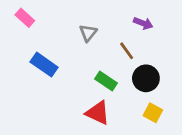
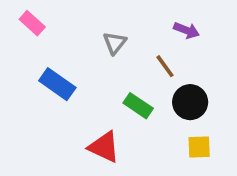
red triangle: (98, 113) -> (104, 147), moved
yellow square: (153, 113) -> (199, 147), turned -30

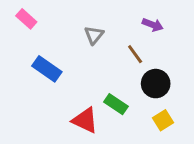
green rectangle: (138, 106) -> (116, 104), moved
yellow square: (199, 147) -> (163, 120), turned -30

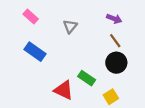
pink rectangle: (26, 19) -> (31, 16), moved
brown line: (135, 54) -> (115, 41), moved
yellow square: (163, 120) -> (111, 97), moved

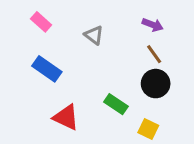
gray triangle: (70, 26) -> (94, 35), turned -32
red triangle: (64, 90) -> (66, 117), moved
yellow square: (111, 97) -> (148, 129), turned -32

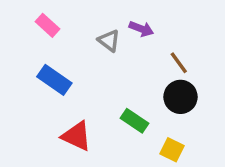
purple arrow: (153, 25) -> (141, 29), moved

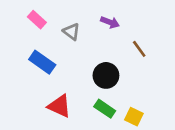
gray triangle: (109, 41) -> (71, 32), moved
black circle: (181, 97) -> (106, 75), moved
green rectangle: (134, 121) -> (105, 109), moved

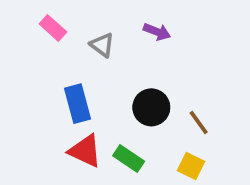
brown line: (139, 49) -> (199, 123), moved
blue rectangle: (42, 62) -> (78, 104), moved, turned 40
green rectangle: (105, 109) -> (129, 158), moved

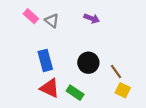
gray triangle: (102, 45) -> (52, 21), moved
yellow square: (191, 166) -> (123, 90), moved

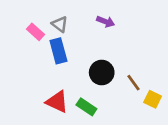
pink rectangle: (31, 16) -> (36, 32), moved
blue rectangle: (45, 60) -> (58, 51), moved
yellow square: (123, 90) -> (153, 99), moved

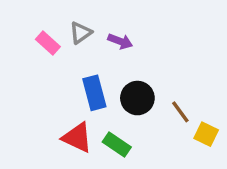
purple arrow: (106, 22) -> (120, 41), moved
gray triangle: (60, 24) -> (81, 33), turned 48
blue rectangle: (58, 51) -> (94, 93), moved

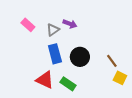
gray triangle: (81, 33) -> (53, 30), moved
brown line: (180, 112) -> (112, 61), moved

